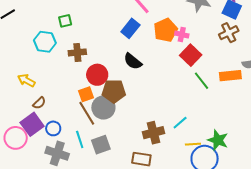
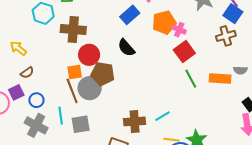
brown cross: (77, 52) -> (73, 29), size x1.4
purple square: (32, 124) -> (16, 92), size x0.7

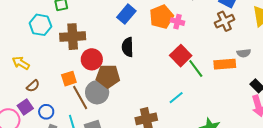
black semicircle: (126, 48) -> (128, 47), turned 48
red square: (184, 52) -> (181, 56), moved
orange square: (75, 72) -> (69, 79), moved
cyan line: (162, 116) -> (176, 98), moved

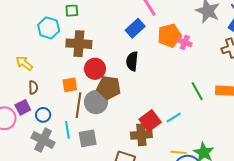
red square: (181, 56) -> (150, 121), moved
brown semicircle: (33, 86) -> (33, 88), turned -56
brown line: (80, 97) -> (78, 105), turned 30

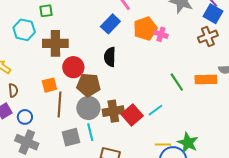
gray circle: (96, 102) -> (88, 108), moved
cyan line: (67, 130) -> (90, 132), moved
brown cross: (141, 135) -> (113, 111), moved

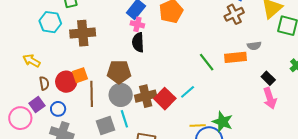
pink cross: (161, 34) -> (137, 24), moved
red circle: (73, 67) -> (66, 82), moved

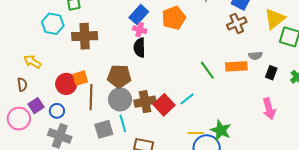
black rectangle: (268, 78) -> (271, 73), moved, turned 64
brown semicircle: (44, 83) -> (22, 85), moved

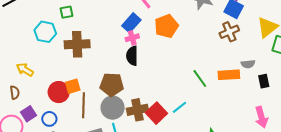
pink cross: (140, 30) -> (132, 38), turned -32
black rectangle: (271, 73) -> (264, 81), turned -32

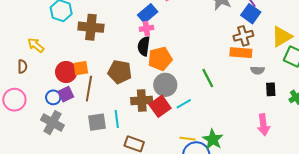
orange pentagon: (166, 26) -> (160, 59), moved
orange rectangle: (229, 75) -> (241, 53), moved
gray circle: (113, 108) -> (165, 85), moved
purple square: (28, 114) -> (66, 94), moved

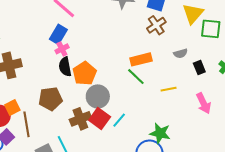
orange rectangle: (241, 53) -> (141, 59), moved
cyan line: (184, 104) -> (119, 120), moved
yellow line: (188, 139) -> (169, 89), moved

